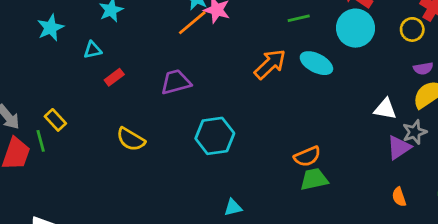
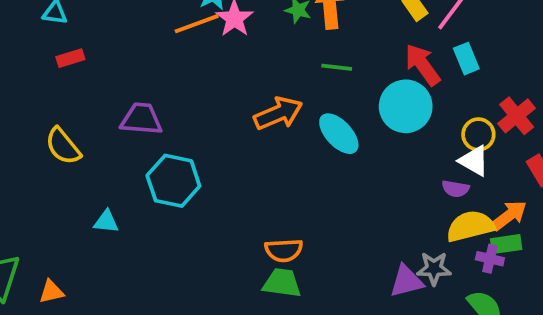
purple semicircle: (423, 68) -> (455, 189), moved
purple trapezoid: (176, 82) -> (141, 119), moved
white triangle: (385, 109) -> (474, 161), moved
cyan triangle: (233, 208) -> (106, 222), moved

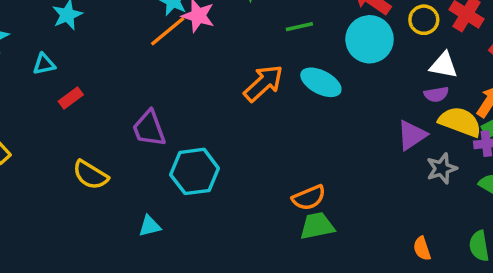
purple trapezoid: (141, 119) -> (149, 129), turned -96
yellow circle: (478, 134) -> (424, 20), moved
yellow semicircle: (470, 226) -> (460, 122), turned 54
purple triangle: (406, 281) -> (412, 135), moved

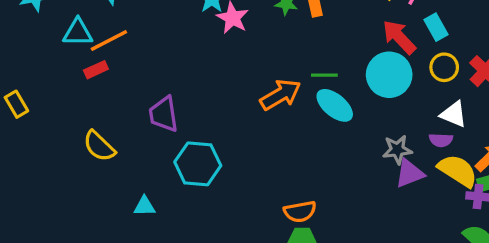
green line: (299, 27) -> (324, 75), moved
orange line: (168, 31) -> (109, 40), moved
cyan triangle: (44, 64) -> (78, 32), size x1.4
gray star: (442, 168) -> (397, 150), moved

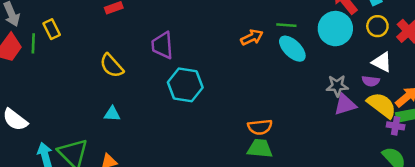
orange arrow: (280, 95) -> (252, 37), size x0.7
cyan triangle: (144, 206) -> (112, 114), moved

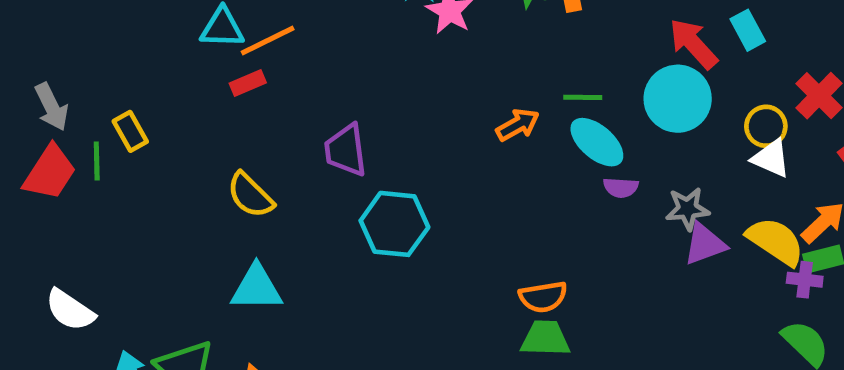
yellow circle: (377, 26) -> (766, 126), moved
purple semicircle: (371, 81) -> (621, 187), moved
cyan triangle: (112, 114) -> (256, 288), size x1.6

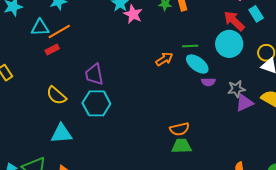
cyan hexagon: (394, 224) -> (96, 103), moved

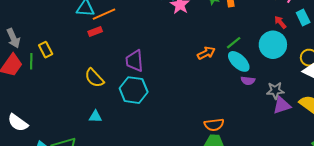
red arrow: (234, 21) -> (280, 22), size x0.6
green line: (190, 46) -> (234, 43), turned -42
cyan triangle: (61, 133) -> (95, 116), size x0.6

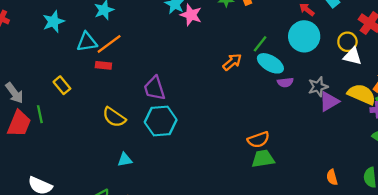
red rectangle: (95, 31) -> (103, 65), turned 40
yellow rectangle: (46, 50) -> (62, 85), moved

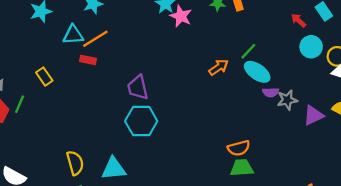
cyan circle: (304, 36) -> (311, 47), moved, size x0.7
gray star: (318, 87) -> (287, 100), moved
green line: (40, 114) -> (20, 104), turned 30
yellow semicircle: (114, 117) -> (75, 163), moved, turned -145
cyan triangle: (125, 160) -> (114, 169), moved, size x1.6

